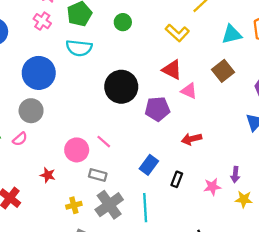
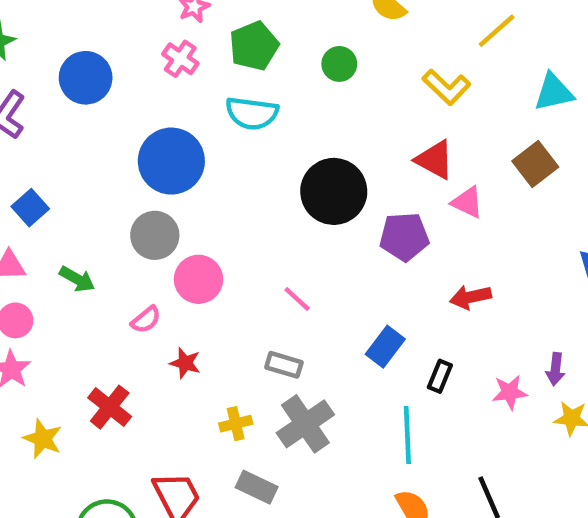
pink semicircle: (20, 139) -> (146, 320), moved
pink circle: (77, 150) -> (198, 279), moved
cyan line: (145, 208) -> (407, 435), moved

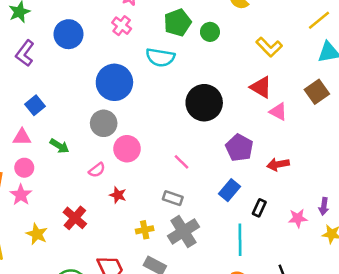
yellow line: (497, 31) -> (319, 20), moved
green pentagon: (254, 46) -> (178, 23), moved
purple pentagon: (404, 237) -> (239, 148), moved, turned 30

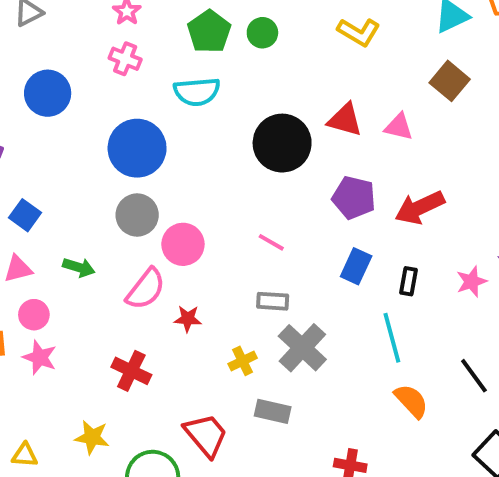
red triangle: (261, 87) -> (345, 120), moved
red arrow: (278, 164) -> (420, 207), size x1.4
pink semicircle: (97, 170) -> (146, 289), size x1.6
yellow star: (37, 234) -> (92, 437), moved

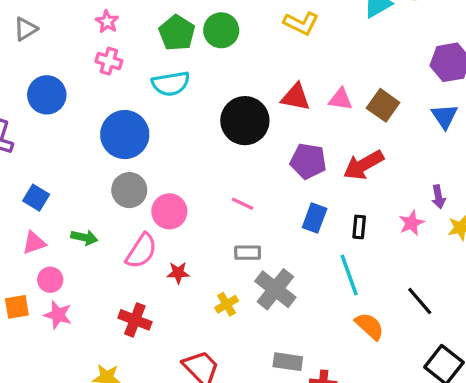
green circle: (262, 33) -> (221, 30), size x1.4
brown square: (450, 81) -> (383, 105), moved
gray rectangle: (273, 411) -> (288, 362), moved

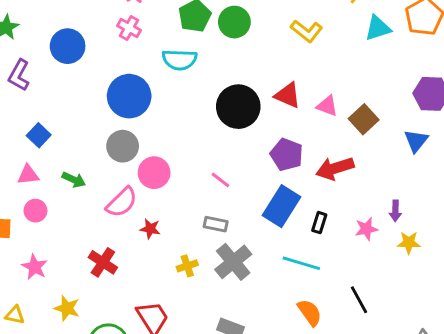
blue rectangle: (315, 218) -> (281, 206), size x1.5
cyan line: (349, 275) -> (301, 263), turned -66
pink star: (58, 315) -> (35, 267), moved

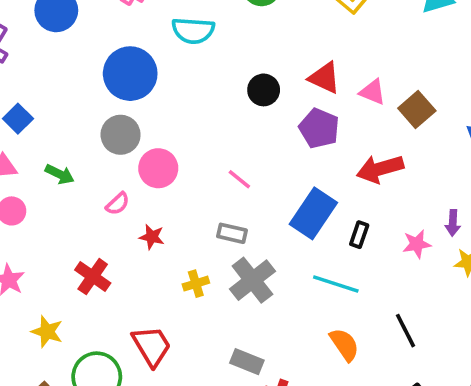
black circle: (238, 107) -> (264, 90), size x0.6
purple pentagon: (287, 155) -> (319, 128), moved
pink semicircle: (122, 202) -> (118, 204), size x0.6

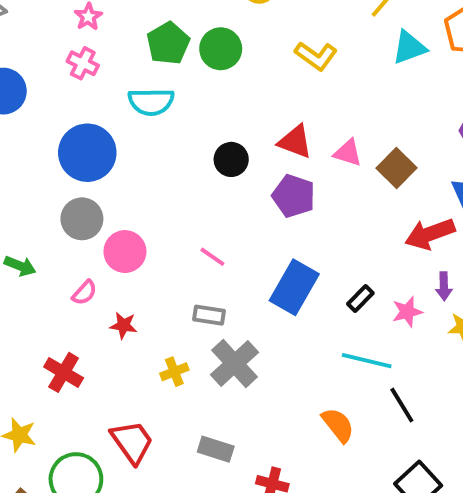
red arrow: (380, 169) -> (430, 234), moved
black rectangle: (359, 235) -> (360, 298), moved, turned 30
cyan line: (336, 284) -> (367, 361), moved
gray rectangle: (247, 362) -> (216, 449), moved

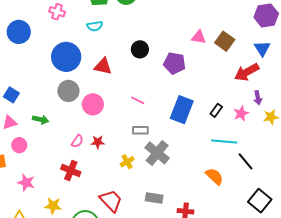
cyan semicircle: (151, 102) -> (95, 26), size x0.7
red triangle: (295, 142) -> (103, 66), moved
pink semicircle: (84, 293) -> (77, 141), moved

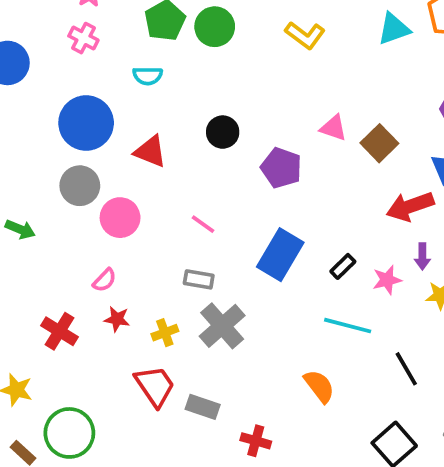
pink semicircle: (77, 141) -> (104, 280), moved
red star: (98, 142) -> (117, 319), moved
black line: (245, 161) -> (406, 369), moved
red trapezoid: (111, 201) -> (155, 386), moved

